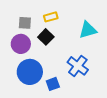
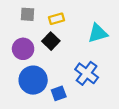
gray square: (25, 23) -> (28, 14), moved

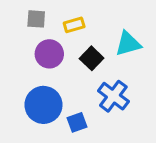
black square: (51, 41) -> (92, 58), moved
purple circle: (23, 49) -> (49, 54), moved

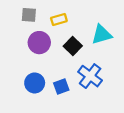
blue circle: (43, 105) -> (35, 83), size x0.7
blue square: (77, 122) -> (61, 86), moved

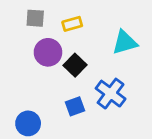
black square: (73, 46) -> (75, 65), moved
blue circle: (35, 83) -> (28, 123), moved

